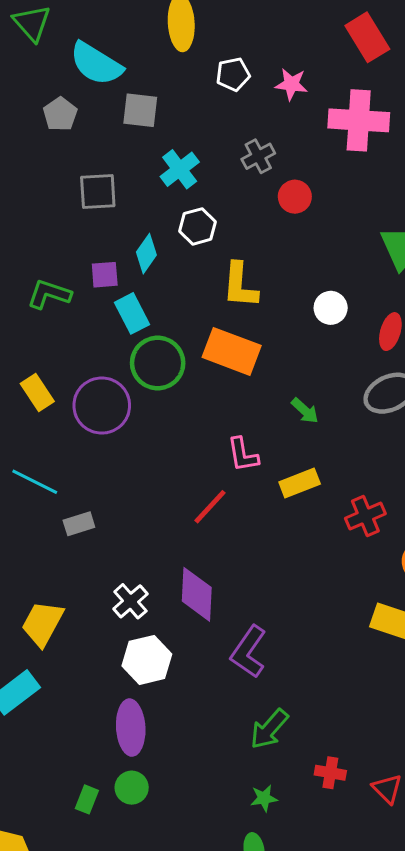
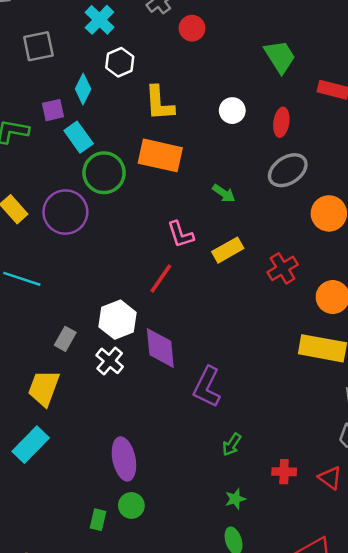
gray rectangle: (79, 524) -> (65, 339), moved, turned -35
white hexagon: (147, 660) -> (118, 320), moved
green arrow: (269, 729) -> (232, 445), size x0.7

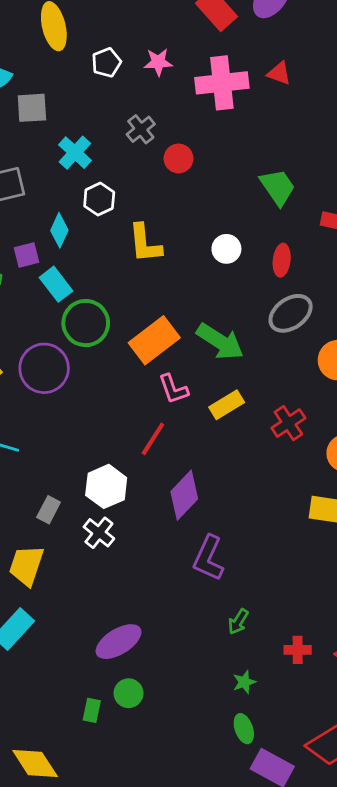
orange rectangle: (160, 155) -> (154, 340), moved, turned -48
green arrow: (224, 193) -> (220, 342), size x1.8
purple diamond: (160, 348) -> (184, 495), moved, turned 51
purple ellipse: (124, 459) -> (119, 642), turned 72

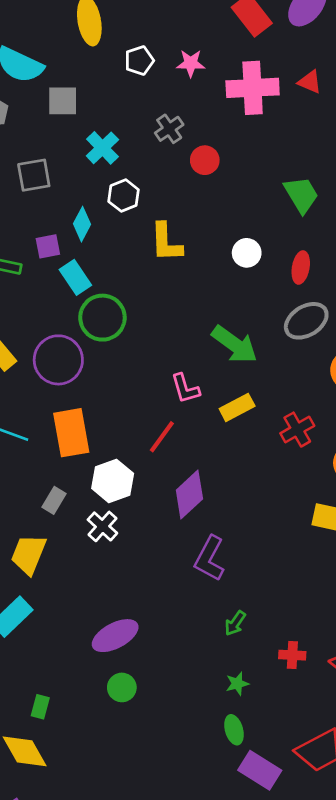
orange rectangle: (154, 340) -> (71, 433), moved, turned -66
green rectangle: (92, 710) -> (40, 707), moved

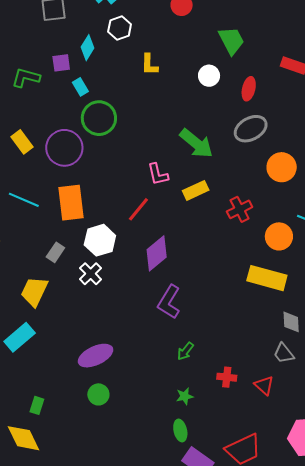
green trapezoid: (301, 195) -> (231, 41), moved
yellow L-shape: (166, 242) -> (149, 65), size x0.7
cyan rectangle: (75, 277) -> (80, 87), size x0.7

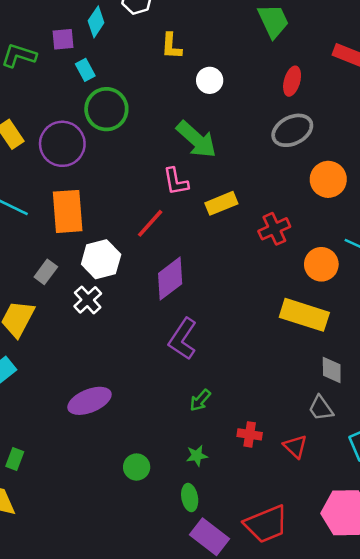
white circle: (209, 76) -> (210, 80), moved
green arrow: (196, 143) -> (196, 139), moved
green circle: (98, 394) -> (137, 467), moved

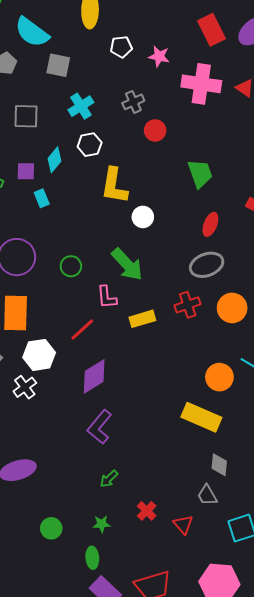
yellow L-shape: (171, 46) -> (114, 186), size x1.6
green circle: (106, 109) -> (71, 266), moved, size x0.6
red cross: (274, 229) -> (188, 305), moved
red cross: (250, 434) -> (147, 511), turned 30

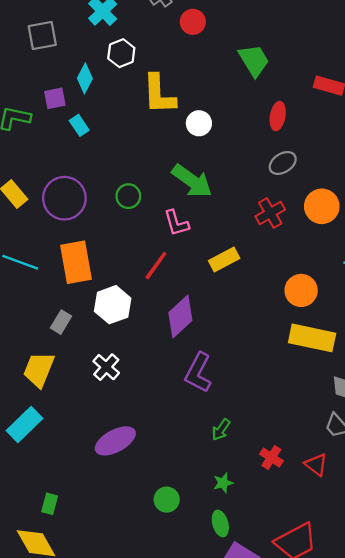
gray ellipse: (207, 265) -> (283, 163), size x0.7
yellow rectangle: (142, 319) -> (224, 259), moved
orange circle: (219, 377) -> (301, 290), moved
white cross: (25, 387) -> (106, 367), moved

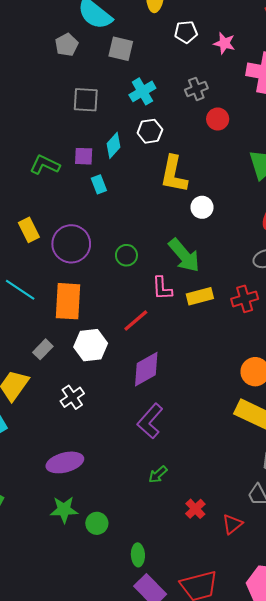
yellow rectangle: (224, 259) -> (200, 296), moved
red triangle: (316, 465) -> (232, 524), turned 30
green star: (223, 483) -> (64, 510), moved, size x1.5

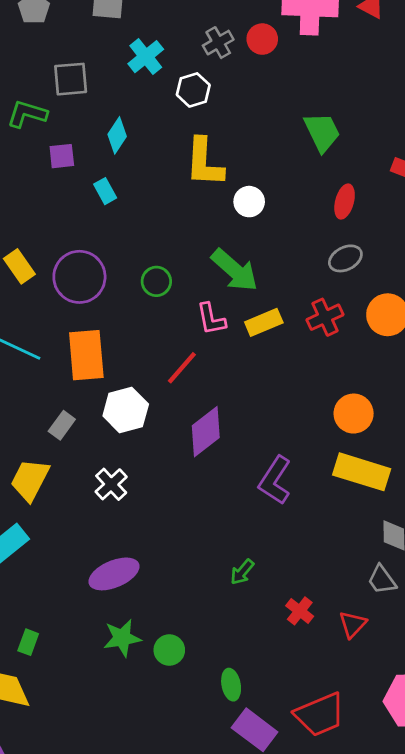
red circle: (218, 119) -> (262, 39), moved
white hexagon: (150, 131) -> (193, 90), moved
purple square: (84, 156) -> (62, 156), moved
green L-shape: (45, 165) -> (27, 114), moved
purple L-shape: (150, 421) -> (275, 480), moved

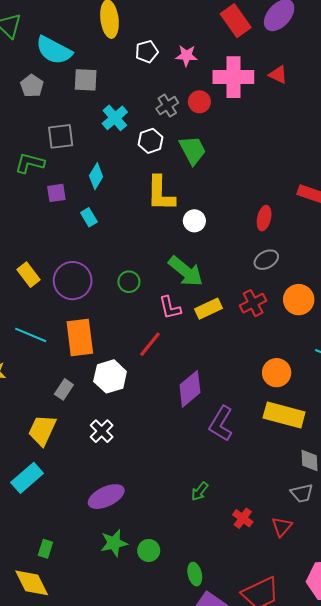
green trapezoid: (322, 132) -> (193, 150), moved
purple diamond: (206, 432) -> (190, 389), moved
gray trapezoid: (382, 580) -> (302, 493), turned -65

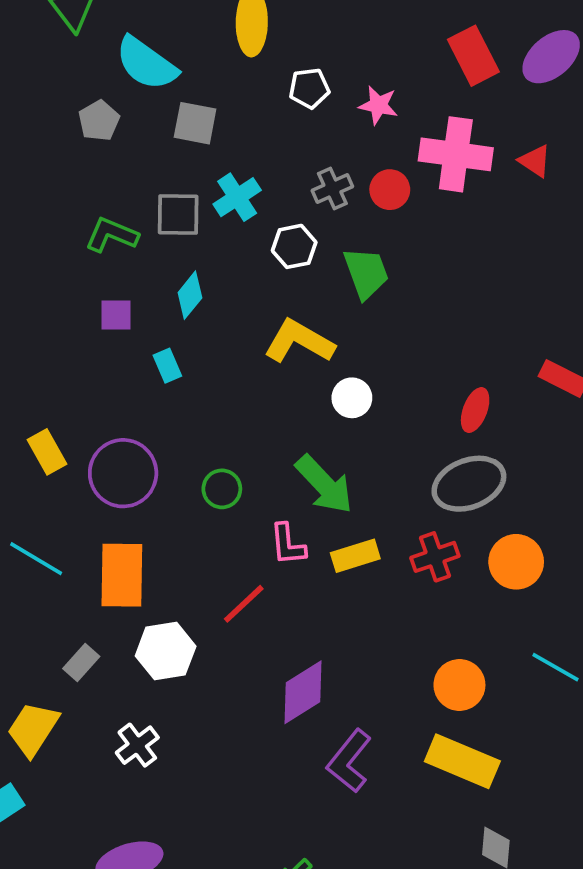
gray square: (61, 136) -> (178, 214), moved
green L-shape: (30, 163) -> (112, 235), moved
yellow L-shape: (161, 193) -> (299, 341), turned 111
gray ellipse: (266, 260) -> (469, 484), size x1.6

